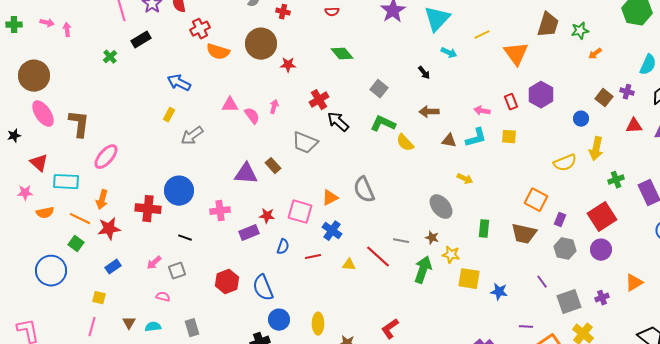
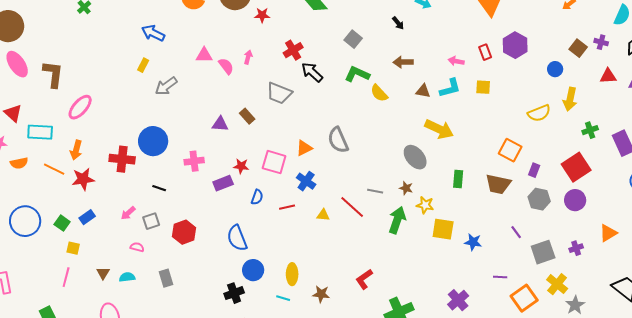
purple triangle: (246, 174) -> (220, 124), size x0.7
yellow arrow: (465, 179) -> (439, 129), size x1.8
green square: (76, 244) -> (62, 223), moved
red hexagon: (227, 282) -> (184, 232), moved

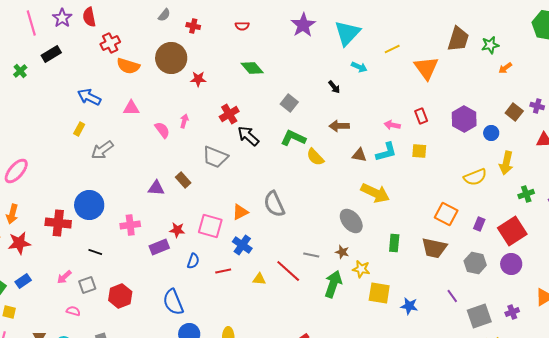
purple hexagon: (515, 45) -> (464, 119), moved
pink triangle: (204, 55) -> (131, 108), moved
purple rectangle: (534, 170) -> (479, 224), moved

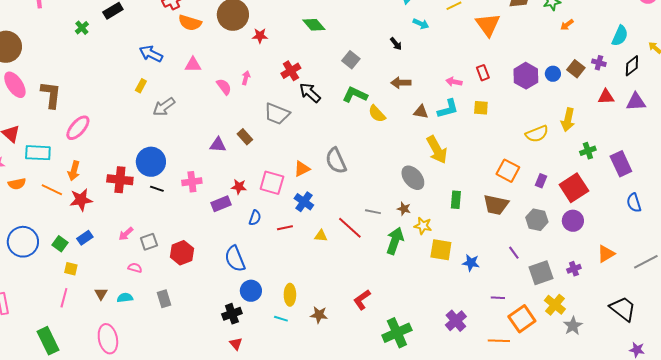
blue circle: (491, 133) -> (553, 74), moved
yellow arrow: (375, 193) -> (437, 150), turned 36
black line: (95, 252) -> (157, 189), moved

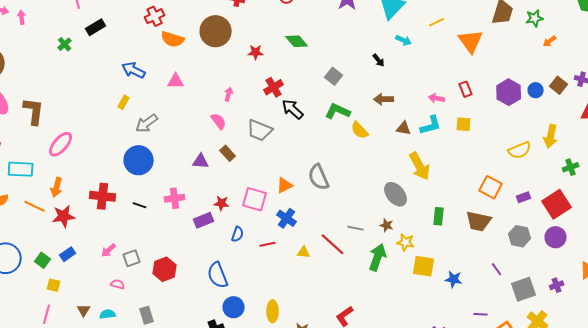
red star: (260, 36) -> (256, 52), moved
pink semicircle: (224, 87) -> (219, 121), moved
blue circle: (151, 162) -> (139, 160), moved
purple rectangle: (541, 181) -> (524, 197), turned 48

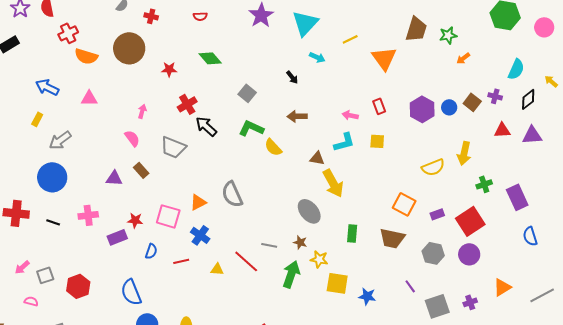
brown triangle: (404, 128) -> (317, 158), moved

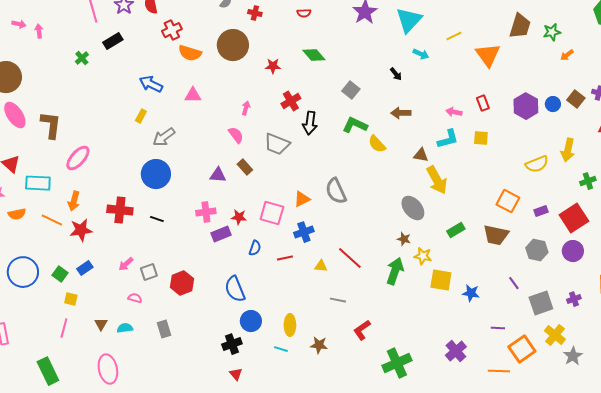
black arrow: (206, 126) -> (310, 123), turned -125
pink cross: (88, 215) -> (206, 212), moved
green rectangle: (352, 233) -> (456, 230), turned 54
blue cross: (200, 235) -> (304, 232), turned 36
gray line: (269, 245) -> (338, 300), moved

